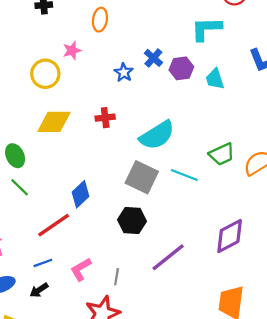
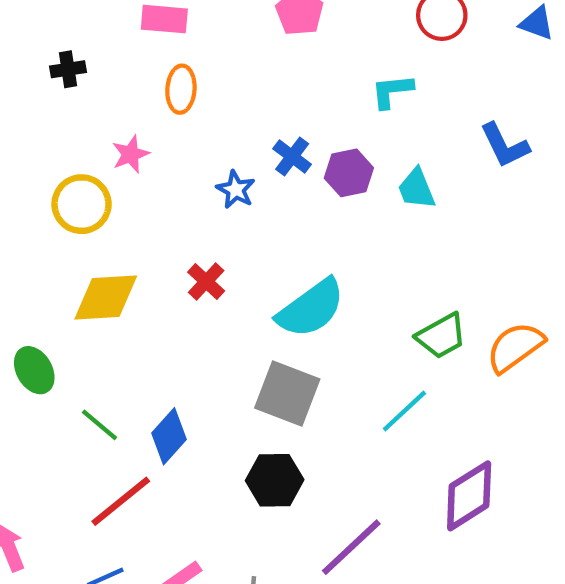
cyan L-shape: (206, 29) -> (392, 91), size x0.7
red cross: (105, 118) -> (206, 282), turned -36
cyan line: (184, 175) -> (404, 411), moved, turned -60
green line: (20, 187) -> (100, 425), moved

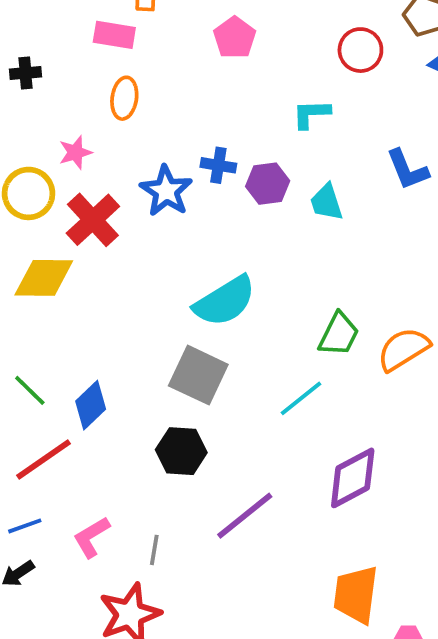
blue cross: (292, 157) -> (218, 165), turned -32
blue star: (236, 190) -> (166, 191), size x1.5
red cross: (206, 282) -> (93, 220), moved, size x1.6
green trapezoid: (441, 336) -> (339, 334), turned -39

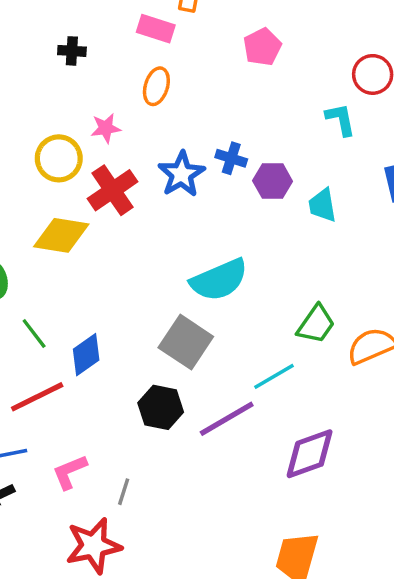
cyan L-shape: (311, 114) -> (341, 119), moved, turned 72
purple line: (245, 516) -> (227, 419), moved

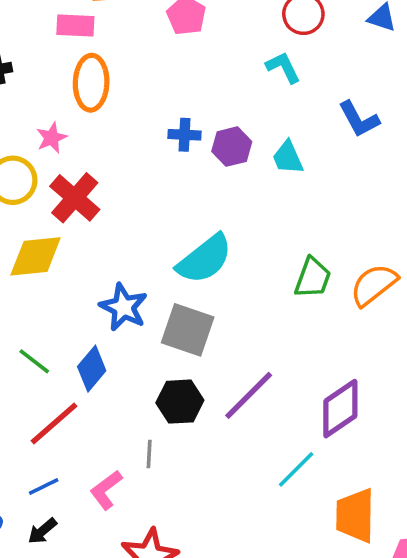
orange ellipse: (156, 86) -> (91, 83), size x1.4
blue star: (181, 174) -> (124, 307), moved
cyan line: (274, 376) -> (296, 469), moved
gray line: (124, 492) -> (149, 454), moved

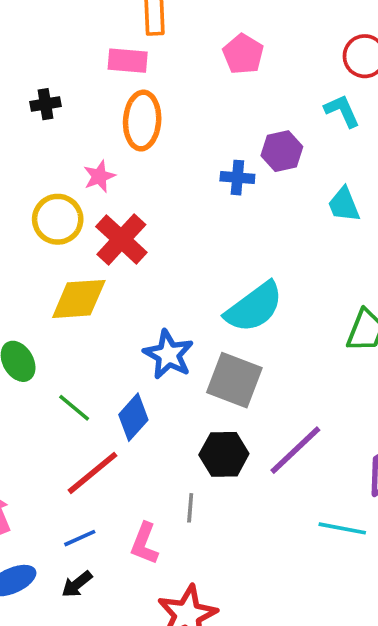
purple hexagon: (232, 147) -> (282, 151), moved
cyan line: (296, 469) -> (342, 528), turned 54
pink L-shape: (106, 490) -> (144, 544), turned -33

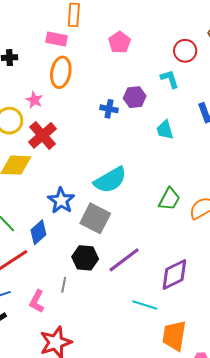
pink star: (99, 176) -> (34, 100), turned -30

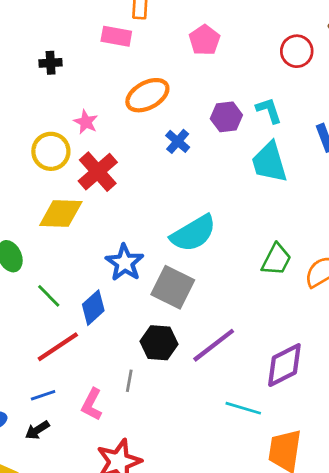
orange ellipse: (61, 72) -> (147, 95), moved, turned 52
cyan L-shape: (170, 79) -> (269, 110), moved
blue cross: (109, 109) -> (178, 141), moved, turned 30
cyan trapezoid: (165, 130) -> (269, 162), size x1.5

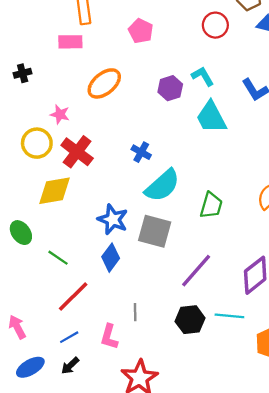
blue cross: (178, 141) -> (141, 152), moved
green trapezoid: (276, 259) -> (211, 205), moved
blue diamond: (93, 308) -> (111, 258), moved
black hexagon: (159, 343) -> (190, 320), moved

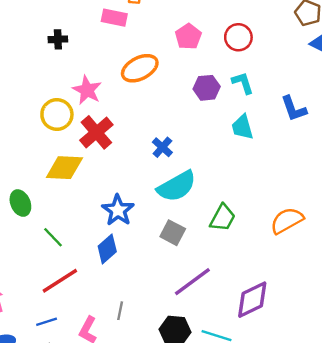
red circle: (215, 25) -> (238, 37), moved
pink pentagon: (141, 31) -> (188, 37), moved
pink star: (60, 114) -> (87, 90), size x1.4
cyan trapezoid: (211, 117) -> (242, 127), size x0.7
gray square: (155, 231) -> (173, 233), moved, size x0.7

